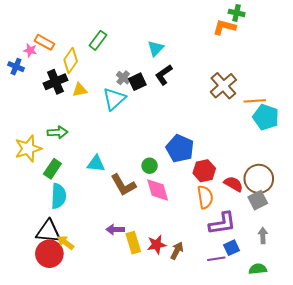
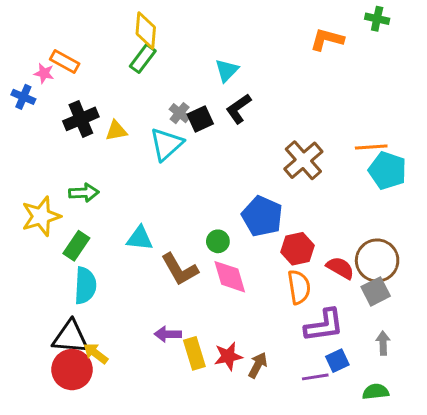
green cross: (237, 13) -> (377, 19), moved
yellow diamond: (71, 60) -> (146, 31), moved, turned -30
brown cross: (223, 86) -> (303, 160), moved

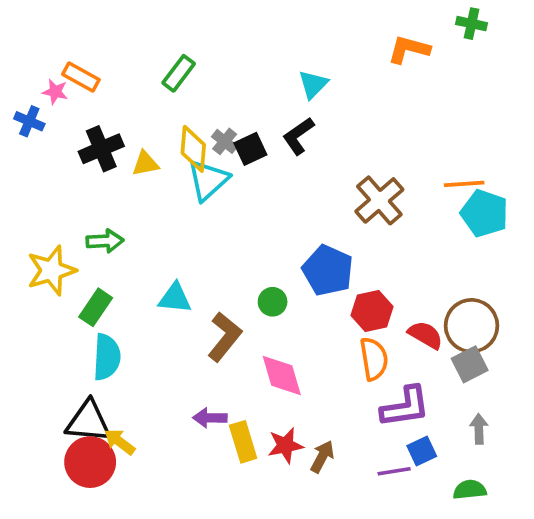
yellow diamond: (146, 31) -> (193, 149), moved
cyan triangle: (227, 70) -> (313, 84), moved
brown L-shape: (180, 269) -> (225, 337), turned -111
pink diamond: (230, 277) -> (282, 375), moved

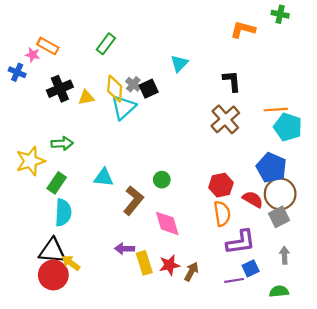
cyan triangle: (313, 84) -> (179, 63), moved
black L-shape: (298, 136) -> (232, 81), moved, turned 120
blue pentagon: (328, 270) -> (271, 168), moved

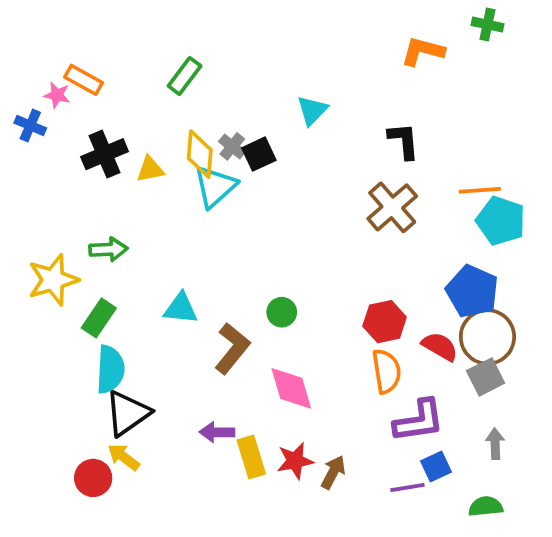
black triangle: (52, 251) -> (127, 413), moved, turned -40
red circle: (53, 275) -> (93, 478), size x0.7

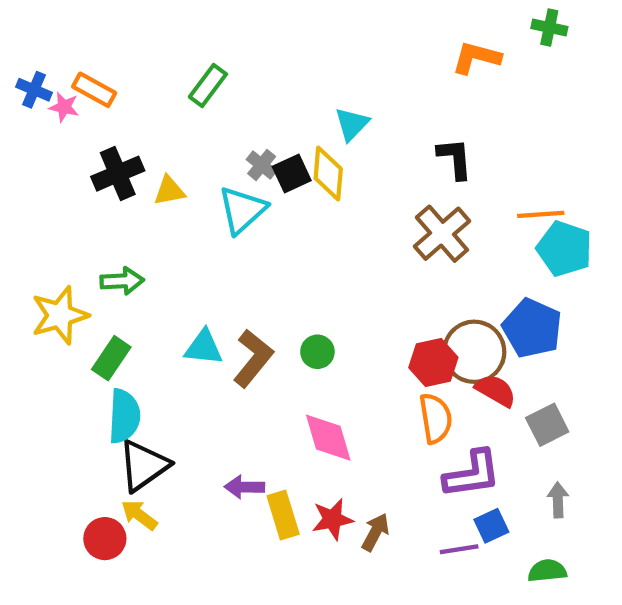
blue cross: (30, 126) -> (34, 90), moved
yellow diamond: (200, 154) -> (328, 174), moved
brown circle: (487, 337) -> (474, 352), moved
brown L-shape: (232, 348) -> (253, 358), moved

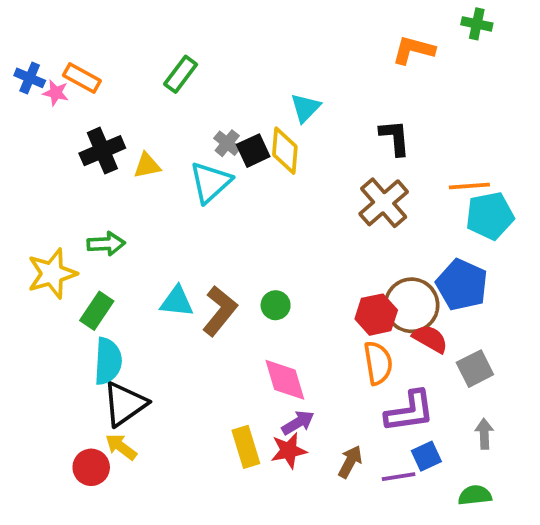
cyan pentagon: (564, 249) -> (490, 216), turned -30
purple arrow: (244, 487) -> (298, 423), moved, turned 148
brown arrow: (375, 532) -> (350, 462), moved

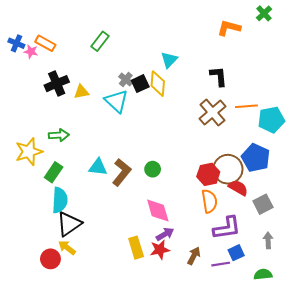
green cross: (477, 24) -> (264, 13), turned 35
cyan triangle: (210, 182) -> (116, 101), turned -35
orange line: (469, 186) -> (246, 106), moved

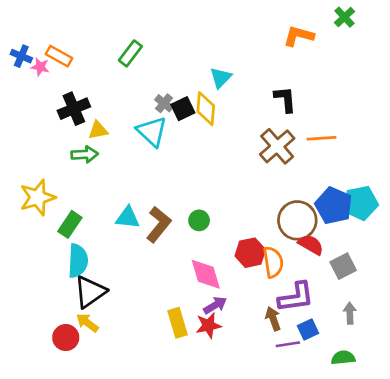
yellow triangle: (81, 92) -> (98, 130), moved
cyan pentagon: (271, 120) -> (361, 203), moved
green arrow: (59, 135) -> (85, 154), moved
red hexagon: (208, 174) -> (250, 253), moved
brown arrow: (194, 256) -> (273, 319), moved, turned -48

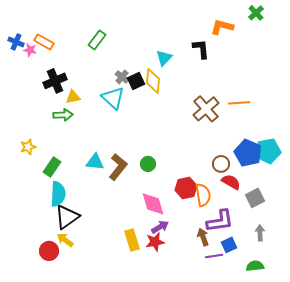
black L-shape: (285, 99) -> (201, 49), moved
yellow star: (37, 197) -> (28, 147), size x0.6
brown circle: (297, 220) -> (221, 164), size x0.6

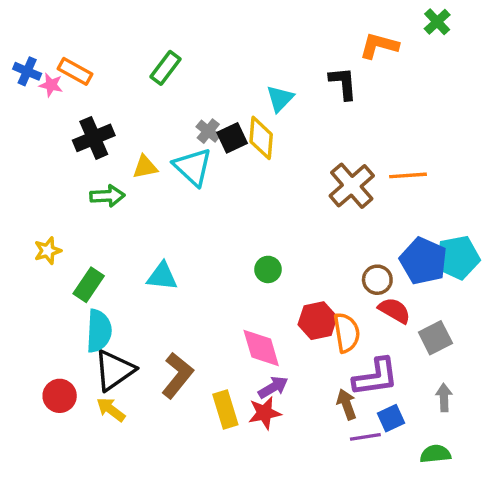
yellow triangle: (73, 97) -> (145, 167), moved
green circle: (148, 164) -> (268, 269), moved
brown L-shape: (118, 167) -> (177, 375), moved
red circle: (49, 251) -> (60, 396), moved

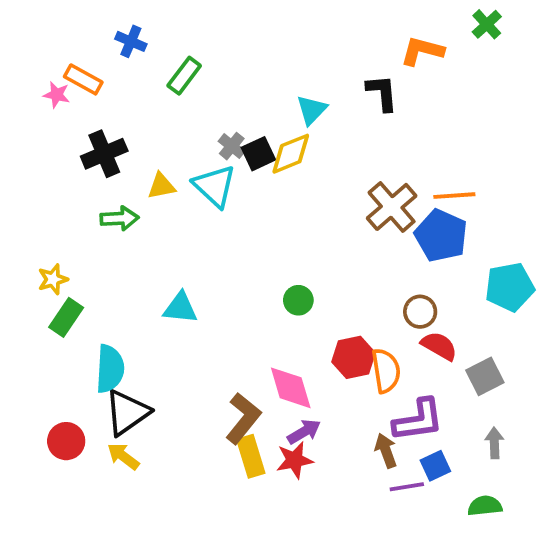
blue cross: (27, 71) -> (131, 41), moved
yellow diamond: (261, 138) -> (291, 154), turned 63
blue pentagon: (423, 261) -> (441, 236), moved
green rectangle: (89, 285) -> (66, 317), moved
brown L-shape: (177, 375) -> (243, 418), moved

